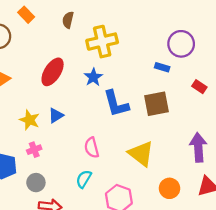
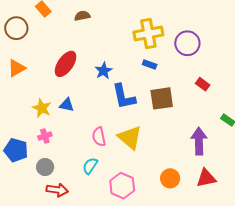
brown semicircle: (68, 20) -> (82, 16), turned 63
yellow cross: (102, 42) -> (148, 33), moved
blue rectangle: (162, 67) -> (150, 64), moved
blue triangle: (56, 115) -> (67, 105), turned 42
yellow triangle: (141, 154) -> (130, 138), moved

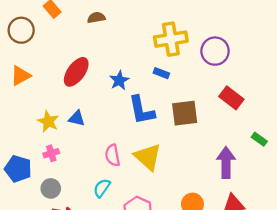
blue rectangle: (150, 64) -> (161, 73), moved
red rectangle: (203, 84) -> (231, 98), size x1.5

